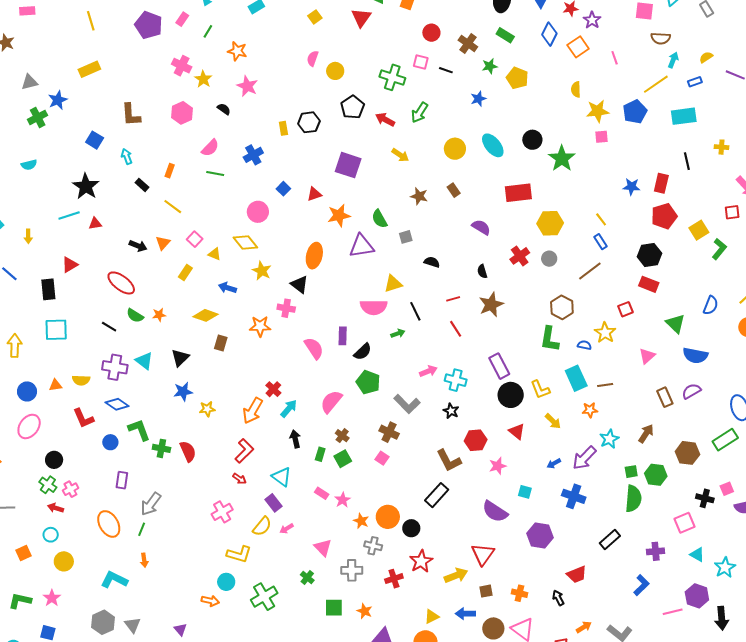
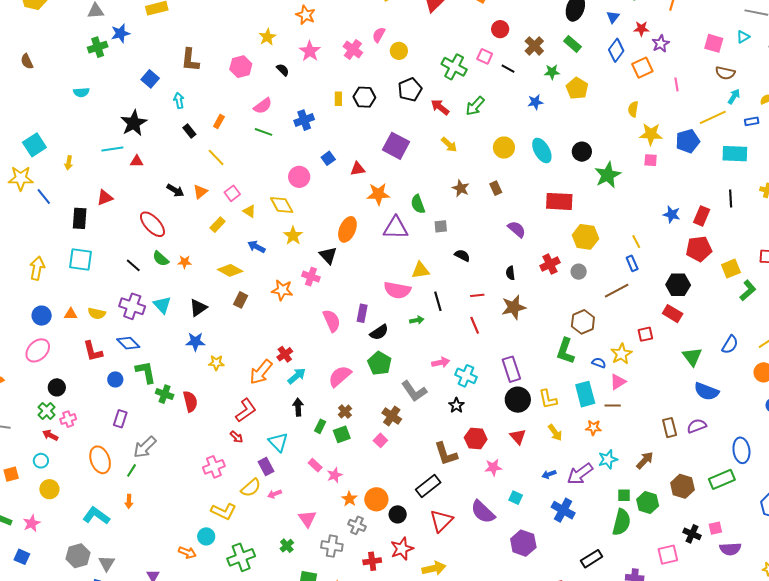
pink cross: (182, 66) -> (353, 49), moved
pink triangle: (647, 356) -> (618, 382), moved
red triangle: (483, 554) -> (441, 521), moved

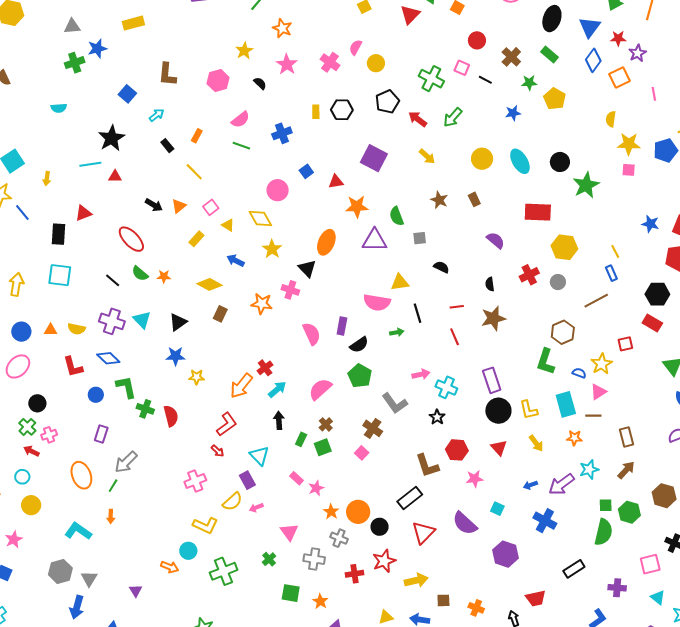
blue triangle: (613, 17) -> (590, 27), size x1.6
cyan arrow: (179, 100) -> (157, 115), turned 63
brown rectangle: (670, 428) -> (626, 437), moved

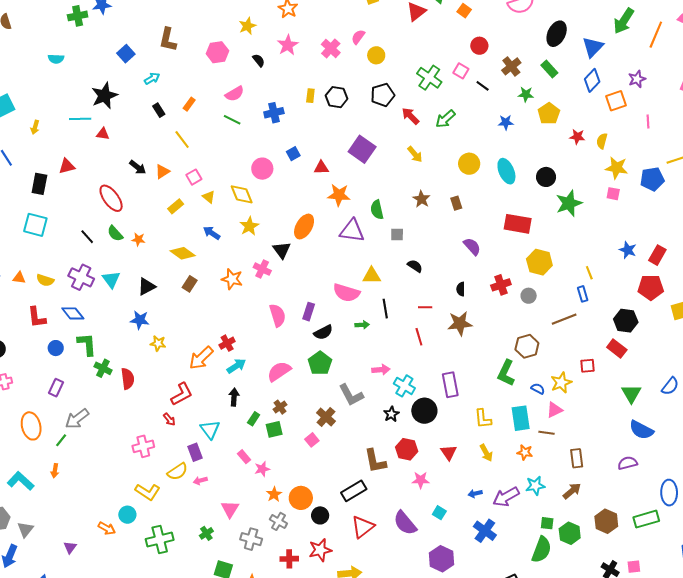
red star: (618, 38) -> (577, 137), moved
black circle: (498, 411) -> (424, 411), moved

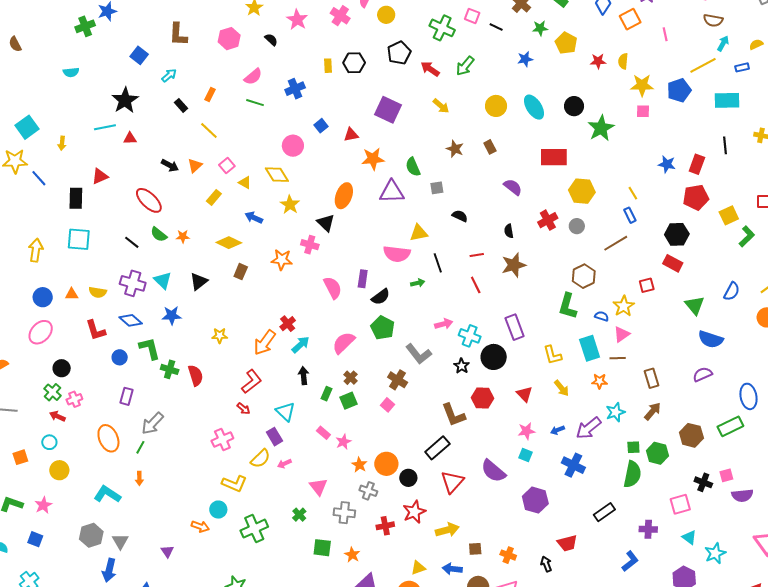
blue star: (140, 320) -> (172, 315), moved
pink star: (421, 480) -> (526, 431), moved

